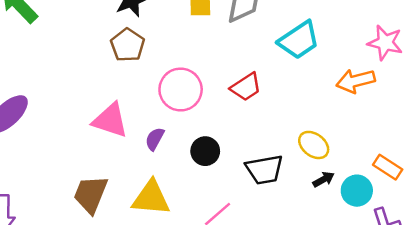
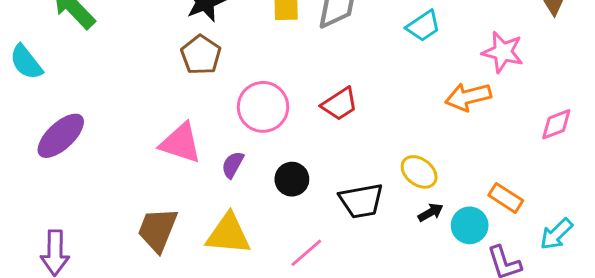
cyan trapezoid: (299, 40) -> (423, 26), moved, size x0.7

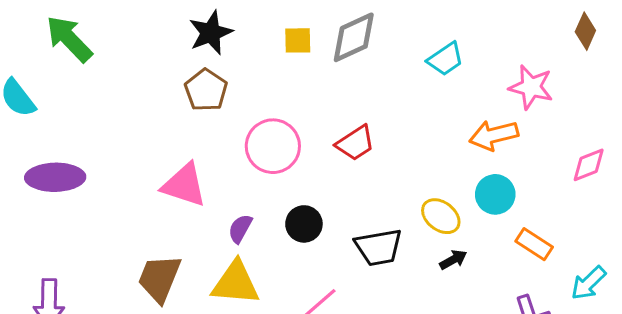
purple ellipse: (61, 136) -> (55, 177), turned 42
purple semicircle: (233, 165) -> (240, 229), moved
cyan circle: (470, 225) -> (495, 194), moved

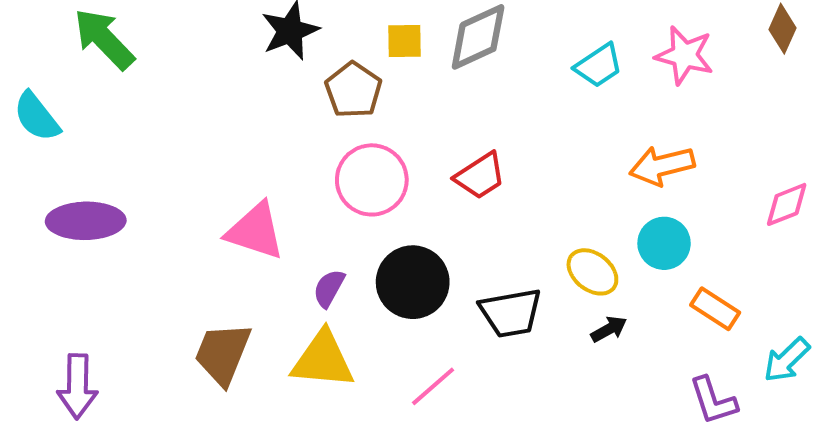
pink star: (531, 87) -> (684, 55), moved
brown pentagon: (206, 90) -> (353, 90), moved
black circle: (304, 224) -> (413, 282), size x1.5

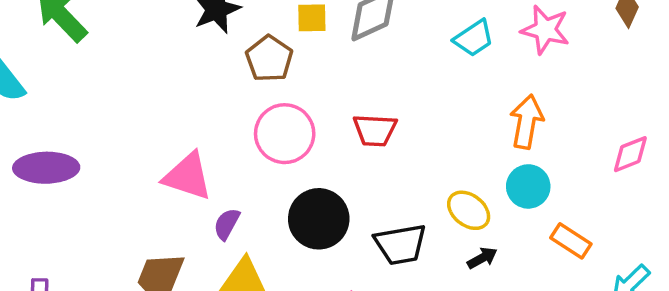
orange arrow: (662, 166) -> (527, 122), turned 114
red trapezoid: (480, 176) -> (375, 130), turned 36
purple semicircle: (329, 288) -> (227, 224), moved

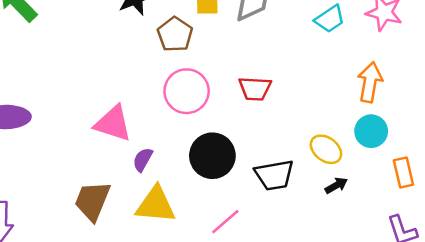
orange rectangle: (571, 241) -> (403, 173), turned 44

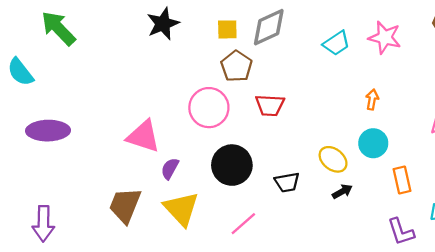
brown pentagon: (175, 34) -> (236, 66), moved
orange arrow: (370, 82) -> (372, 100), size x0.6
black trapezoid: (274, 175) -> (287, 182), size x0.7
yellow triangle: (156, 205) -> (181, 209), turned 42

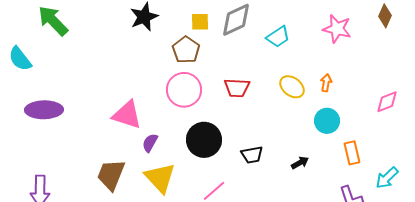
cyan trapezoid: (336, 43) -> (278, 37), moved
brown pentagon: (236, 66) -> (186, 50), moved
yellow ellipse: (333, 159) -> (292, 87), moved

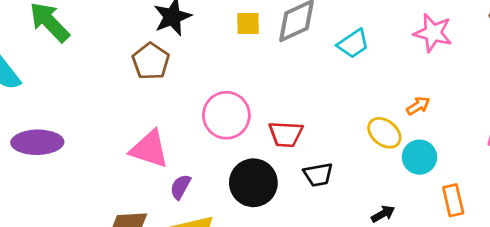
brown pentagon: (186, 50) -> (151, 61), moved
orange arrow: (326, 83) -> (418, 106), turned 48
yellow ellipse: (292, 87) -> (384, 133), moved
red trapezoid: (237, 88) -> (286, 134), moved
black trapezoid: (252, 155) -> (318, 175), moved

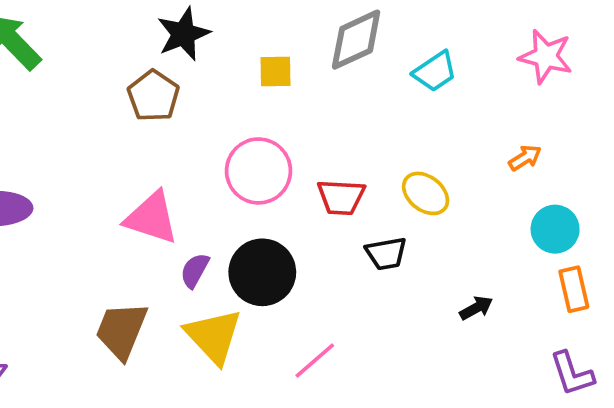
yellow square: (248, 23) -> (275, 71), moved
yellow ellipse: (384, 133) -> (426, 193), moved
cyan circle: (419, 157) -> (555, 229), moved
black circle: (253, 183) -> (262, 272), moved

